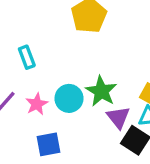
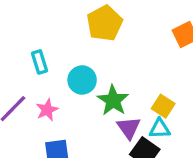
cyan circle: (69, 98) -> (82, 80), moved

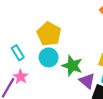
yellow pentagon: (105, 23) -> (49, 34), moved
pink star: (47, 110) -> (21, 77), moved

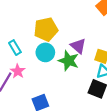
yellow pentagon: (49, 34) -> (46, 29), turned 30
purple triangle: (87, 81) -> (78, 46), moved

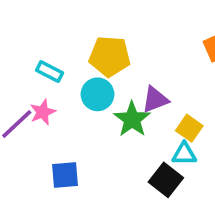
purple triangle: (78, 46) -> (155, 100), turned 42
cyan rectangle: (15, 48) -> (50, 72), turned -48

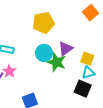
yellow pentagon: (110, 56) -> (43, 23), moved
cyan circle: (97, 94) -> (44, 53), moved

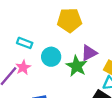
cyan circle: (44, 53) -> (51, 57), moved

